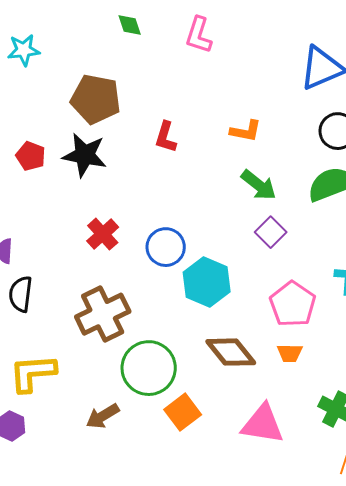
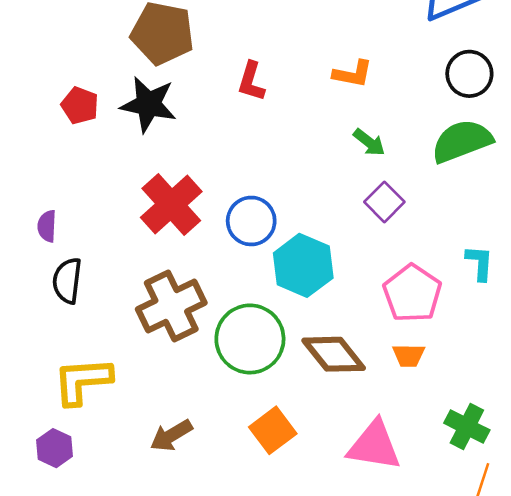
green arrow: (259, 185) -> (369, 142), size x0.7
red cross: (103, 234) -> (171, 204), size x1.5
green circle: (149, 368) -> (250, 339), moved

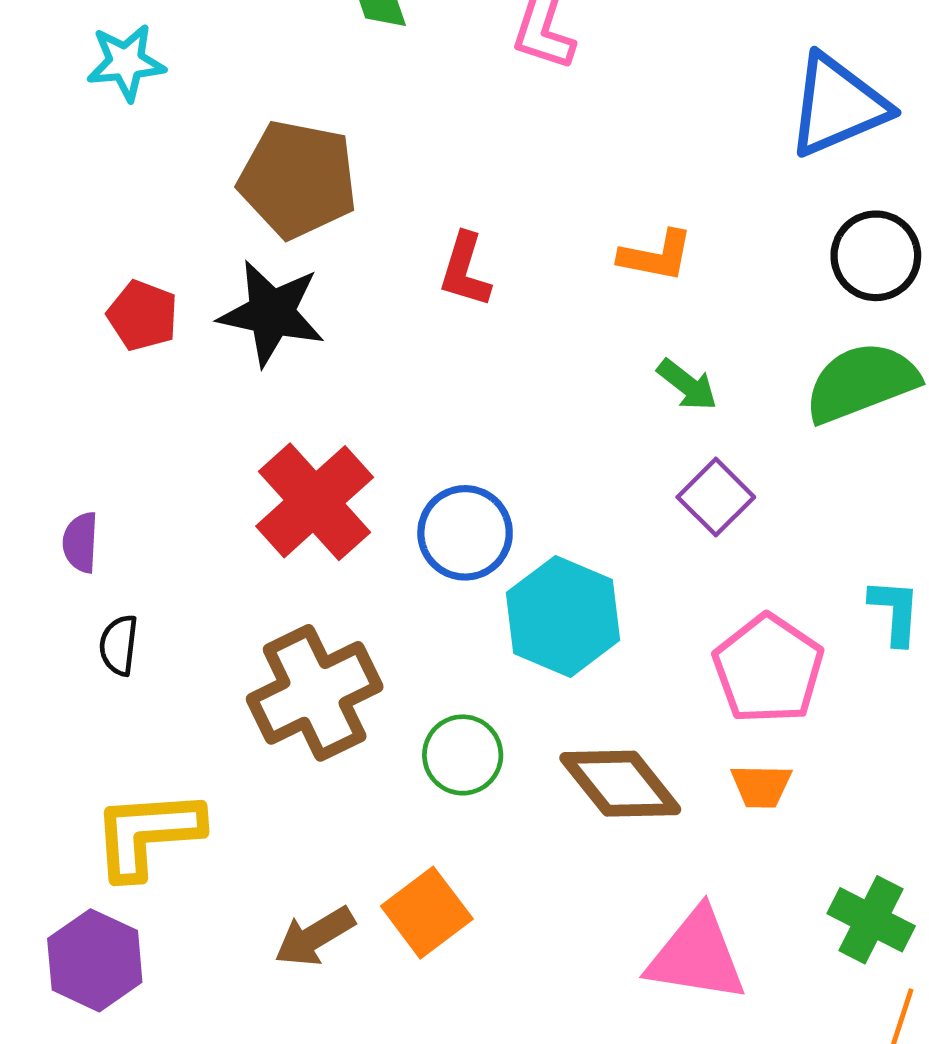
black semicircle: (67, 281) -> (119, 645), size x0.7
green circle: (250, 339) -> (463, 755), size x0.6
orange square: (273, 430) -> (427, 913), moved
purple hexagon: (55, 448) -> (95, 960), size x1.4

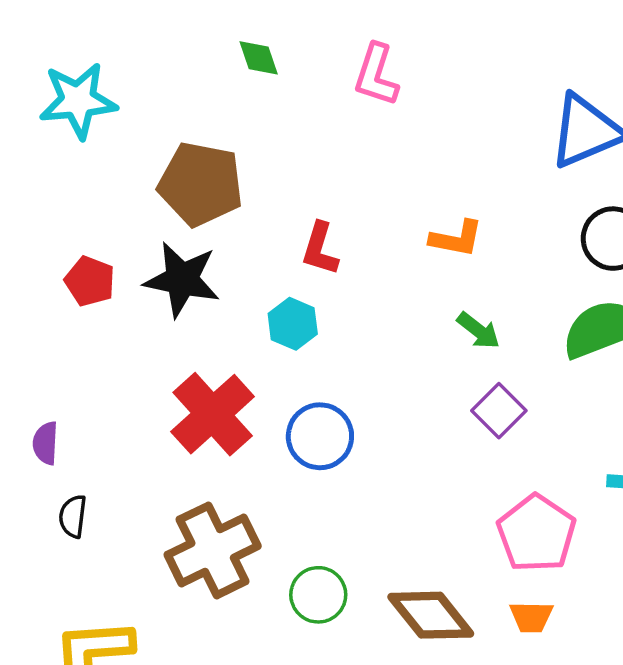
cyan star: (126, 62) -> (78, 100), size x1.4
cyan hexagon: (563, 616) -> (293, 324), moved, size x0.6

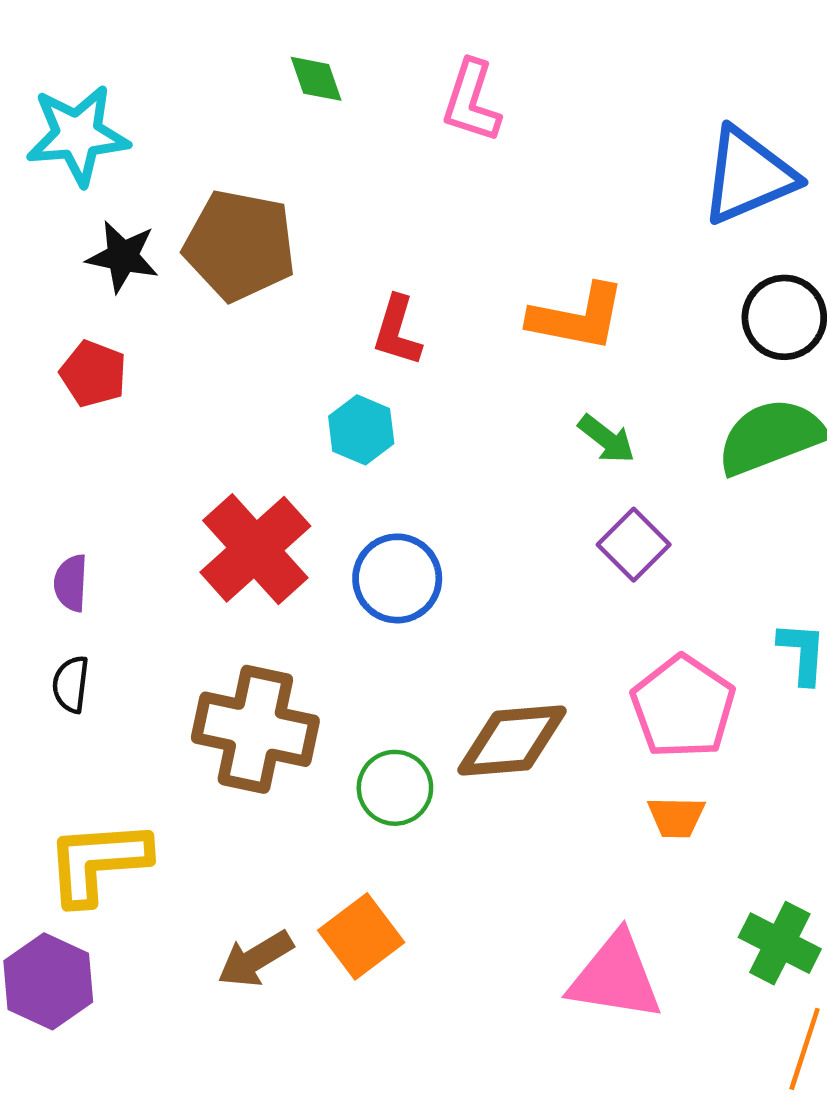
orange L-shape: (456, 239) -> (577, 317), size x1.4
black star: (182, 279) -> (123, 257), moved, size x0.7
purple semicircle: (46, 443) -> (71, 583), moved
brown cross: (213, 550) -> (255, 729), turned 38
brown diamond: (431, 615) -> (512, 741), moved, turned -56

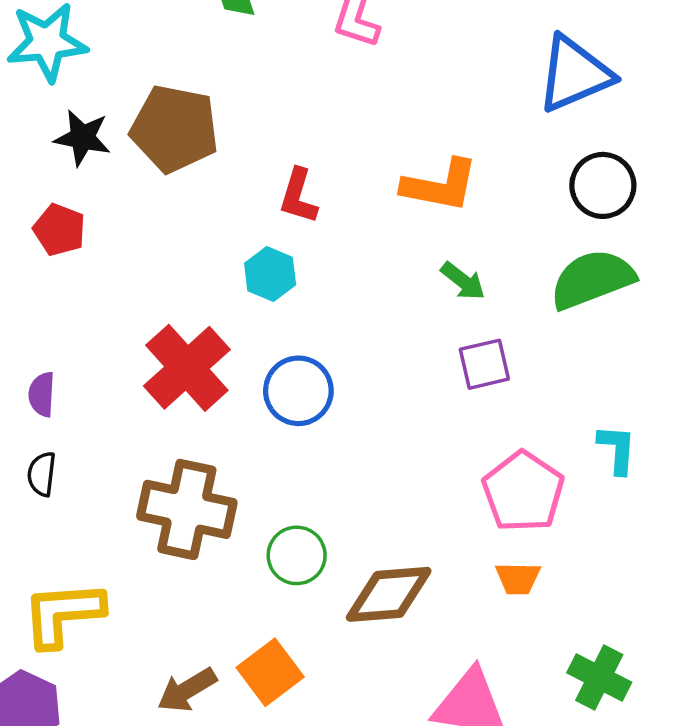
purple square: (634, 545) -> (484, 364), turned 32
brown diamond: (512, 741) -> (389, 594), moved

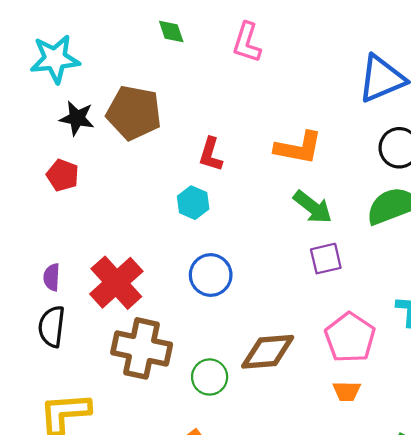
green arrow: (463, 281) -> (313, 207), size x1.4
red cross: (187, 368) -> (116, 283), moved
black semicircle: (42, 474) -> (52, 327), size x1.5
brown diamond: (389, 594) -> (268, 352), moved

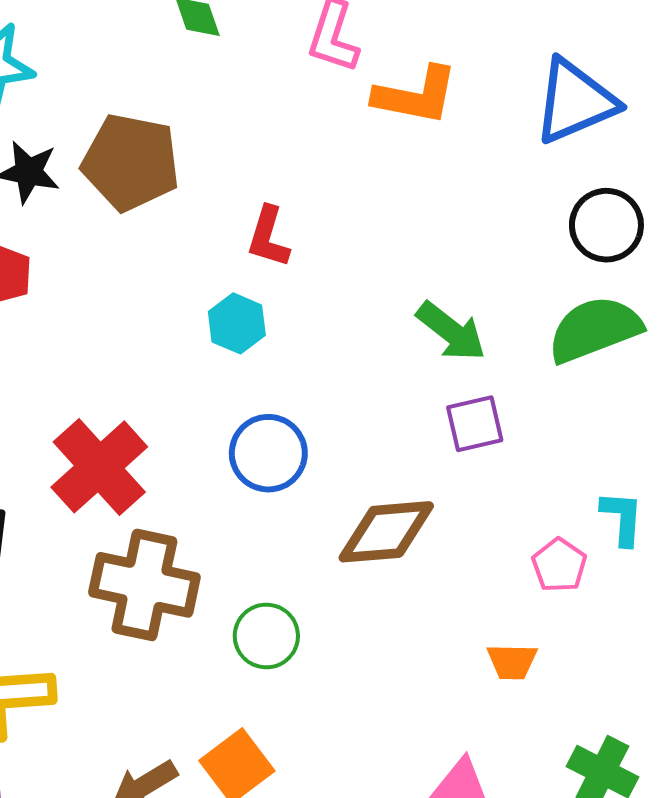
orange L-shape: (298, 148) -> (416, 95), moved
pink pentagon: (350, 338) -> (559, 565), moved, size x0.6
brown diamond: (268, 352) -> (386, 532), moved

